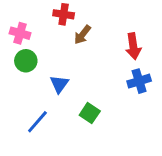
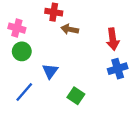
brown arrow: (82, 35) -> (70, 29), turned 63
blue line: (37, 122) -> (24, 92), moved

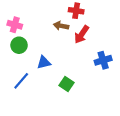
red cross: (54, 12) -> (76, 11), moved
red arrow: (113, 39) -> (82, 34), moved, turned 42
blue triangle: (50, 71) -> (44, 62), turned 40

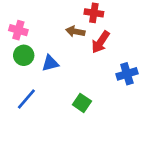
blue triangle: (44, 62) -> (50, 63), moved

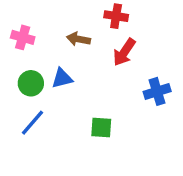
brown arrow: (75, 31) -> (78, 39), moved
green circle: (24, 55) -> (31, 83), moved
green square: (82, 103) -> (101, 128), turned -30

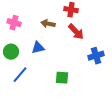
red arrow: (124, 52) -> (76, 32), turned -78
green circle: (31, 83) -> (11, 52), moved

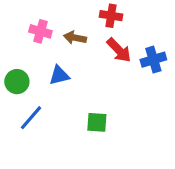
pink cross: (14, 23) -> (40, 31), moved
blue cross: (96, 56) -> (153, 60), moved

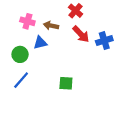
red cross: (111, 16) -> (76, 11), turned 32
blue triangle: (59, 75) -> (40, 43), moved
green circle: (17, 82) -> (20, 54), moved

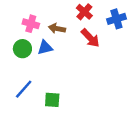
blue cross: (104, 41) -> (116, 19), moved
green circle: (20, 54) -> (22, 49), moved
green square: (66, 83) -> (52, 100), moved

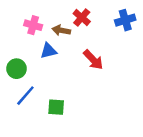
red cross: (84, 12) -> (82, 17), moved
red arrow: (90, 38) -> (93, 60), moved
green circle: (22, 49) -> (16, 69), moved

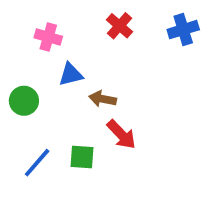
brown arrow: (61, 30) -> (103, 99), moved
red arrow: (93, 60) -> (121, 134), moved
blue line: (25, 96) -> (37, 163), moved

